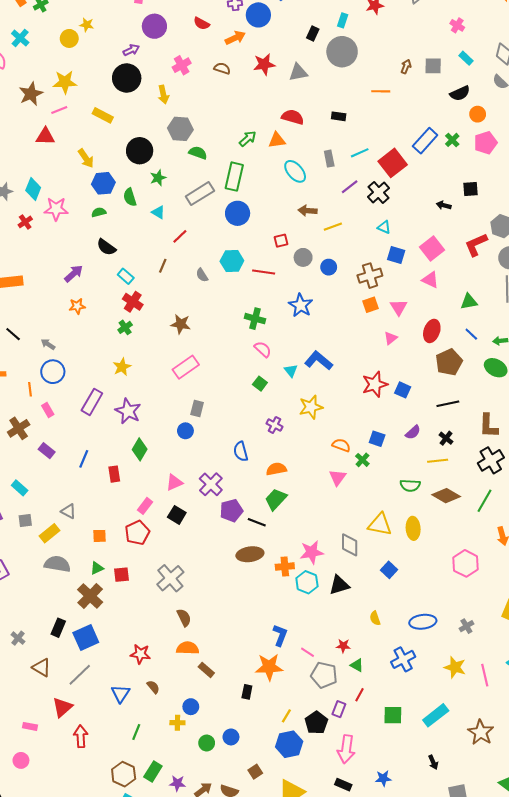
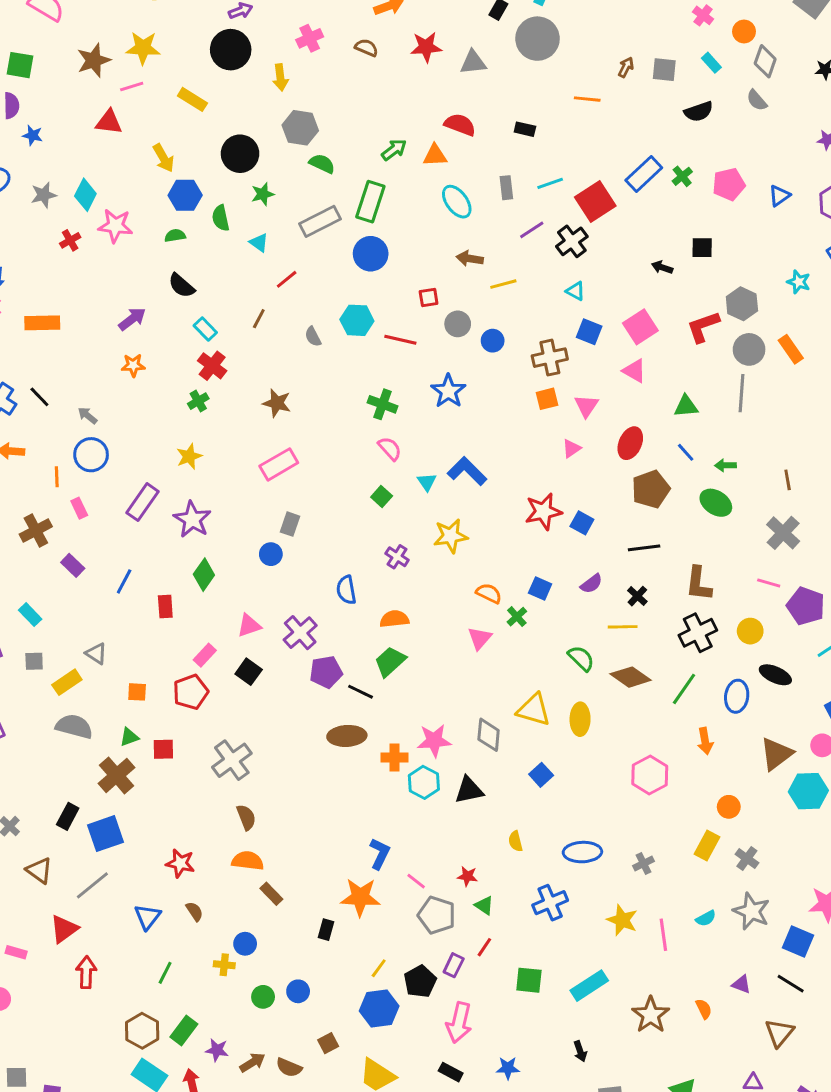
orange circle: (478, 114) -> (744, 32), moved
green semicircle: (410, 485) -> (581, 658), turned -144

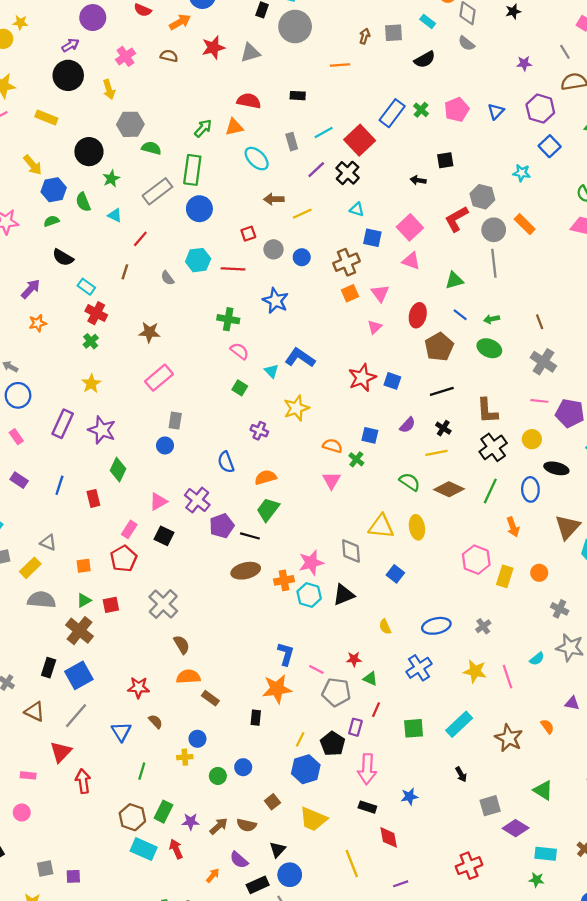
yellow rectangle: (707, 846) -> (505, 576), moved

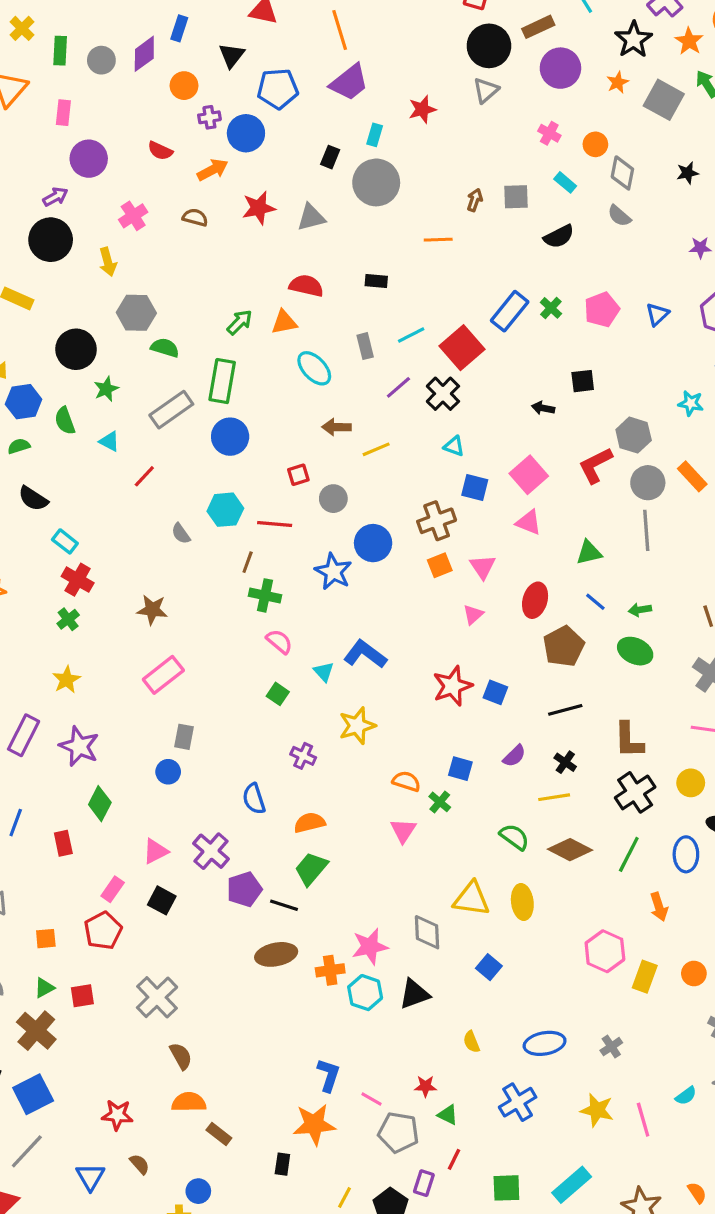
blue circle: (302, 257) -> (373, 543), moved, size x1.5
brown line: (125, 272) -> (248, 562), moved

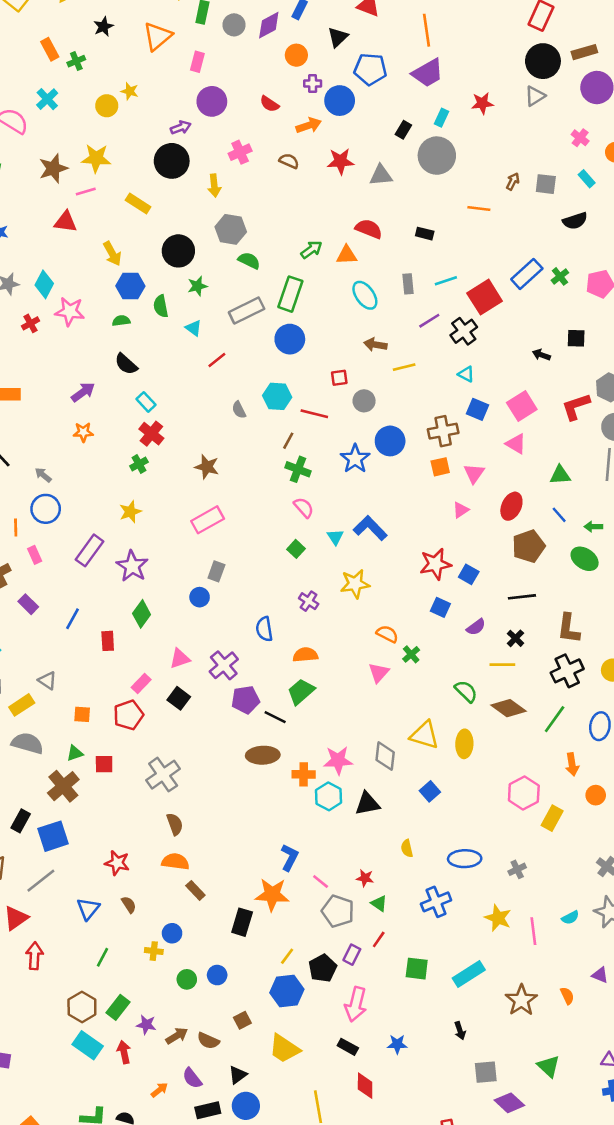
blue square: (460, 769) -> (440, 607), moved
orange circle: (694, 973) -> (596, 795), moved
black rectangle: (282, 1164) -> (242, 922), size x1.5

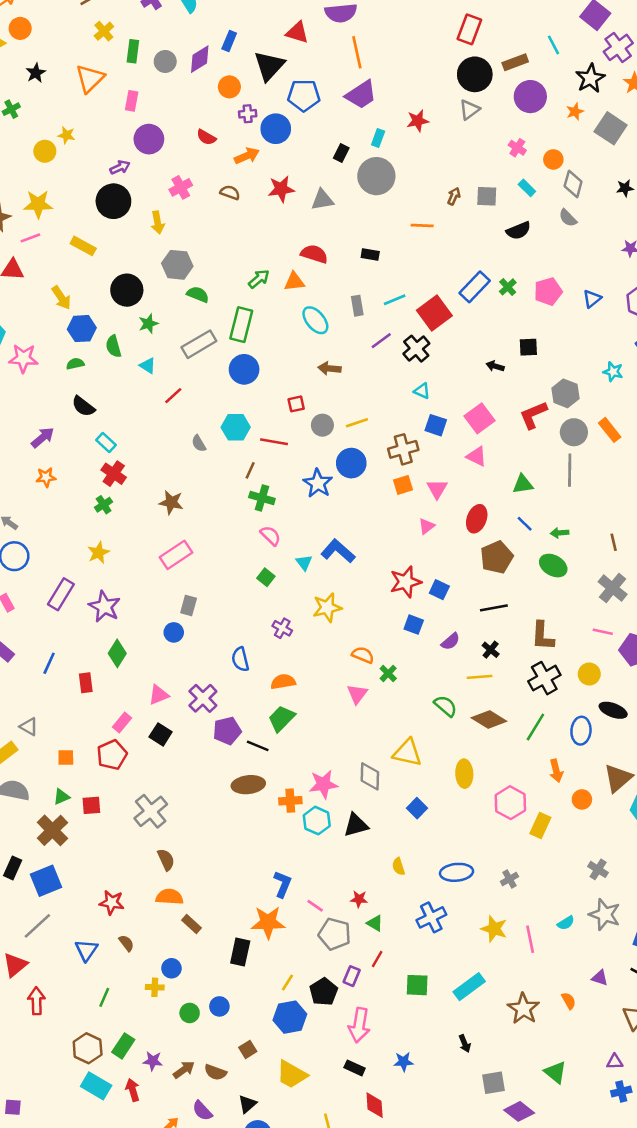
black triangle: (338, 37) -> (269, 66), size x1.5
yellow line: (404, 367) -> (357, 423), moved
yellow ellipse: (464, 744) -> (464, 774), moved

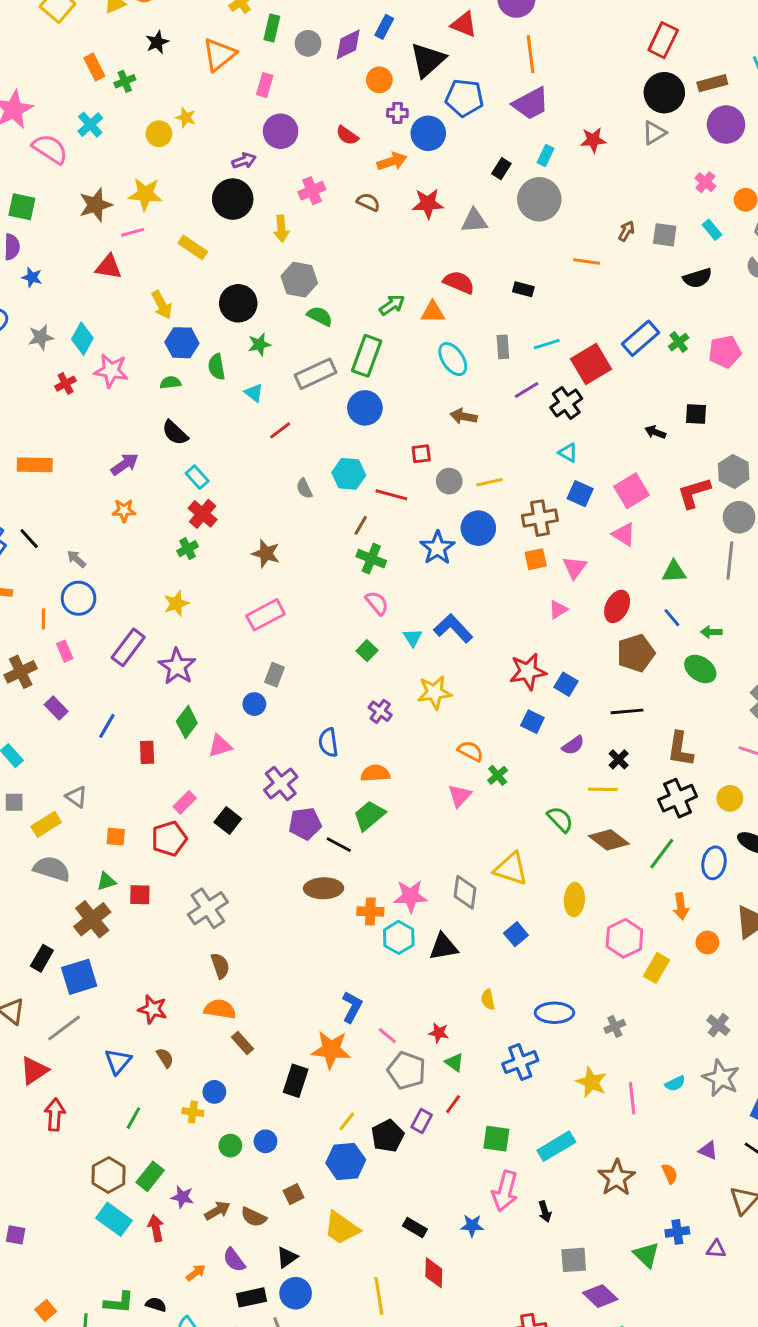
pink triangle: (159, 695) -> (220, 746), moved
pink arrow: (359, 1025) -> (505, 1191), moved
blue cross: (621, 1092) -> (677, 1232), moved

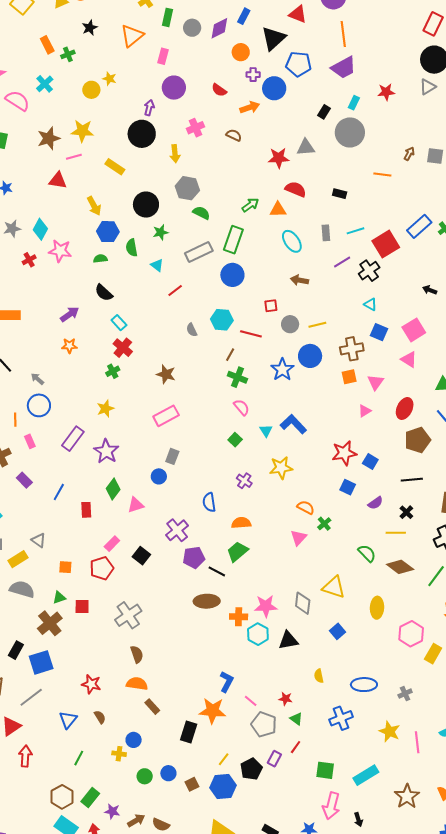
purple arrow: (244, 161) -> (149, 108), turned -56
red star: (428, 204) -> (279, 158), moved
brown square: (294, 1194) -> (192, 784), moved

